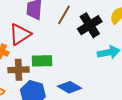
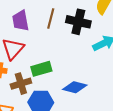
black cross: (90, 25) -> (78, 22), turned -30

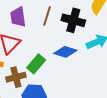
green rectangle: (41, 69) -> (36, 64), turned -36
blue diamond: (75, 87) -> (65, 52), moved

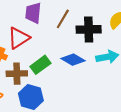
black cross: (73, 20) -> (89, 29), turned -30

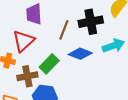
brown line: (63, 19) -> (64, 30), moved

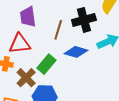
red triangle: (23, 41) -> (20, 44), turned 40
brown cross: (27, 76) -> (26, 78), turned -30

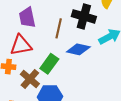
black cross: (84, 20) -> (84, 16), turned 35

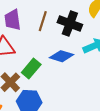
brown line: (59, 28) -> (43, 21), moved

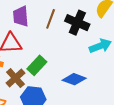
blue diamond: (62, 56) -> (74, 79), moved

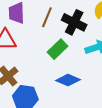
green rectangle: (37, 65) -> (57, 49), moved

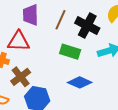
green rectangle: (57, 49) -> (70, 52), turned 60

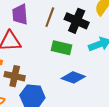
brown cross: (21, 77) -> (15, 76), turned -36

